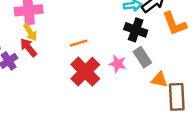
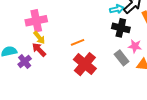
gray rectangle: (142, 57) -> (122, 58), moved
pink star: (118, 64) -> (135, 46), moved

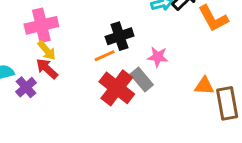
black cross: (121, 28) -> (120, 36), moved, turned -30
pink star: (135, 46) -> (158, 57), moved
gray rectangle: (122, 58) -> (142, 79), moved

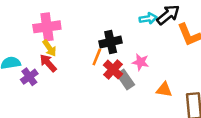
orange line: (105, 56) -> (97, 57), turned -49
orange triangle: (204, 86) -> (164, 90), moved
red cross: (117, 88) -> (113, 70), moved, size x0.7

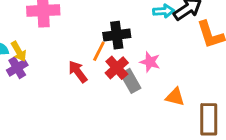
yellow arrow: (49, 48) -> (19, 51), moved
red arrow: (48, 63) -> (78, 72), moved

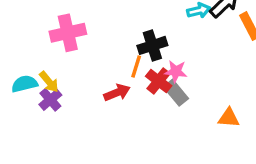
pink star: (150, 62) -> (176, 71), moved
red arrow: (78, 72) -> (117, 93), turned 115
orange triangle: (175, 97) -> (229, 118), moved

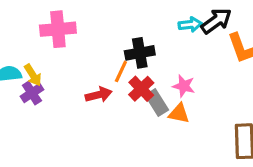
pink star: (176, 71) -> (184, 86), moved
orange triangle: (229, 118) -> (179, 113), moved

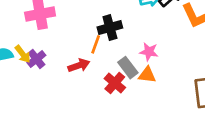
red cross: (141, 89) -> (115, 83), moved
purple cross: (32, 93) -> (36, 59), moved

